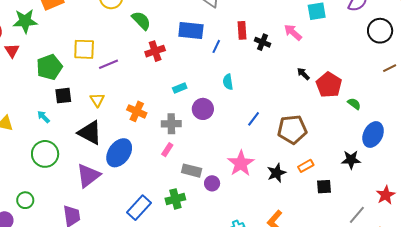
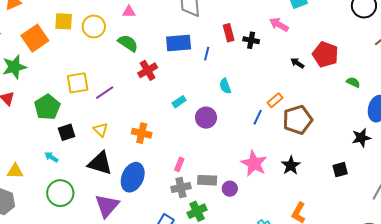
red pentagon: (329, 85) -> (325, 54), moved
gray cross: (171, 124) -> (181, 188), moved
orange rectangle: (306, 166) -> (275, 100), moved

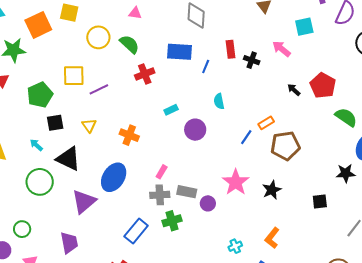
yellow circle: (94, 26) -> (98, 37), moved
green semicircle: (353, 82) -> (346, 117), size x1.6
black triangle: (100, 163) -> (68, 159), moved

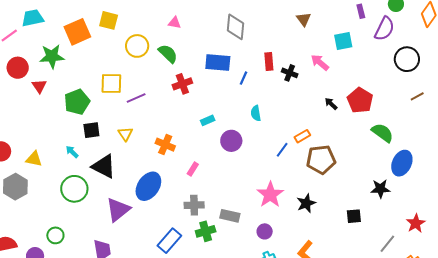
pink rectangle: (162, 172) -> (193, 169), moved
gray rectangle: (187, 192) -> (230, 216), moved
purple circle: (208, 203) -> (265, 231), moved

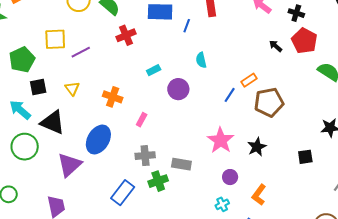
black cross: (290, 73) -> (296, 13), moved
cyan arrow: (72, 152) -> (20, 110), size x1.6
purple circle: (265, 231) -> (230, 177), moved

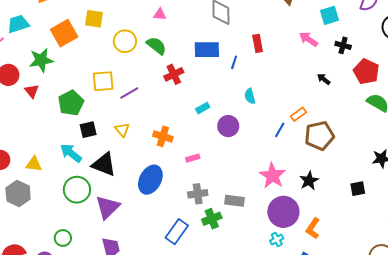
red pentagon: (304, 41) -> (366, 72), moved
pink rectangle: (142, 120) -> (193, 158), turned 48
purple triangle: (69, 165) -> (107, 207), moved
purple circle: (230, 177) -> (283, 212), size x2.0

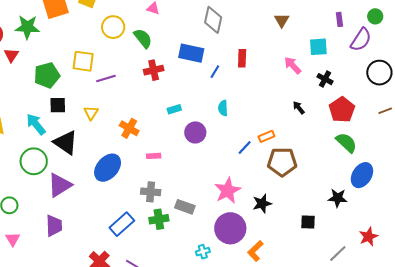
cyan cross: (277, 239) -> (203, 252), moved

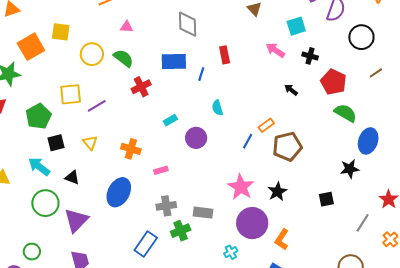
black triangle: (66, 143) -> (72, 177), size x0.6

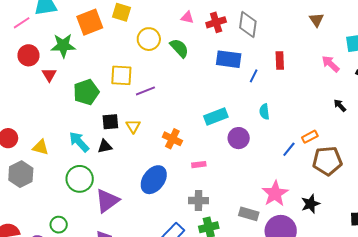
red cross: (141, 87) -> (216, 22), moved
cyan rectangle: (170, 120) -> (216, 117), size x1.6
black square: (56, 143) -> (110, 122), moved
black triangle: (72, 177) -> (105, 146), moved, turned -42
gray rectangle: (203, 213) -> (249, 214), moved

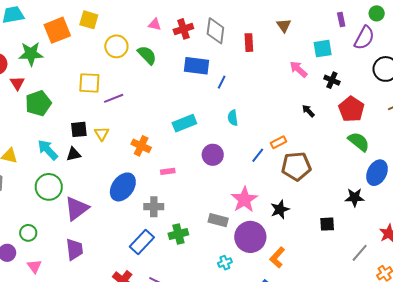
red rectangle: (280, 61) -> (249, 43), moved
green pentagon: (86, 92) -> (38, 103), moved
purple circle: (239, 138) -> (213, 155), moved
gray cross: (198, 201) -> (154, 207), moved

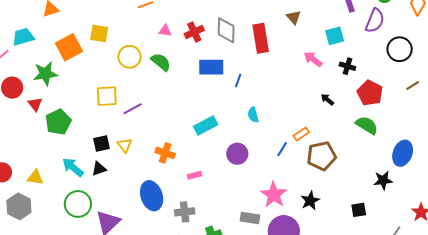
red rectangle: (249, 43) -> (261, 38), size x1.6
green semicircle: (359, 142) -> (367, 125), moved
blue ellipse: (123, 187) -> (152, 196), turned -48

